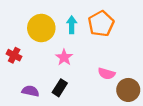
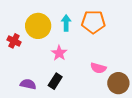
orange pentagon: (101, 24) -> (93, 22), turned 30
red cross: (14, 55) -> (14, 41), moved

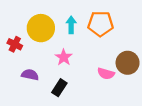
brown circle: (118, 83) -> (128, 63), moved
purple semicircle: (28, 84) -> (30, 75), moved

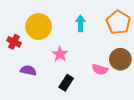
orange pentagon: (100, 24) -> (118, 22), moved, turned 30
cyan arrow: (71, 25) -> (80, 23), moved
black rectangle: (59, 88) -> (66, 83), moved

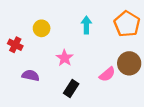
yellow circle: (39, 26) -> (42, 28), size x0.6
pink semicircle: (100, 69) -> (107, 74), turned -56

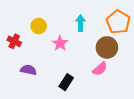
pink star: (65, 58) -> (60, 43), moved
brown circle: (129, 63) -> (107, 47), moved

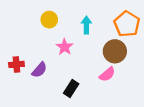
yellow circle: (39, 26) -> (49, 20), moved
red cross: (14, 41) -> (16, 64), moved, turned -32
purple semicircle: (28, 70) -> (39, 70), moved, turned 119

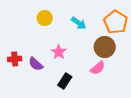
cyan arrow: (86, 25) -> (79, 23), turned 126
pink star: (65, 47) -> (59, 52), moved
purple semicircle: (39, 70) -> (36, 64), turned 91

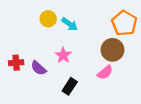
cyan arrow: (79, 23) -> (70, 24), moved

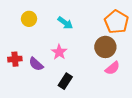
yellow circle: (48, 19) -> (29, 19), moved
pink semicircle: (105, 72) -> (112, 68), moved

